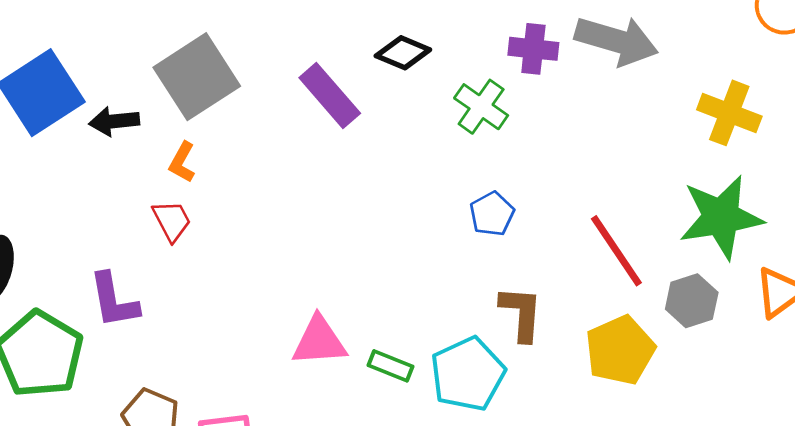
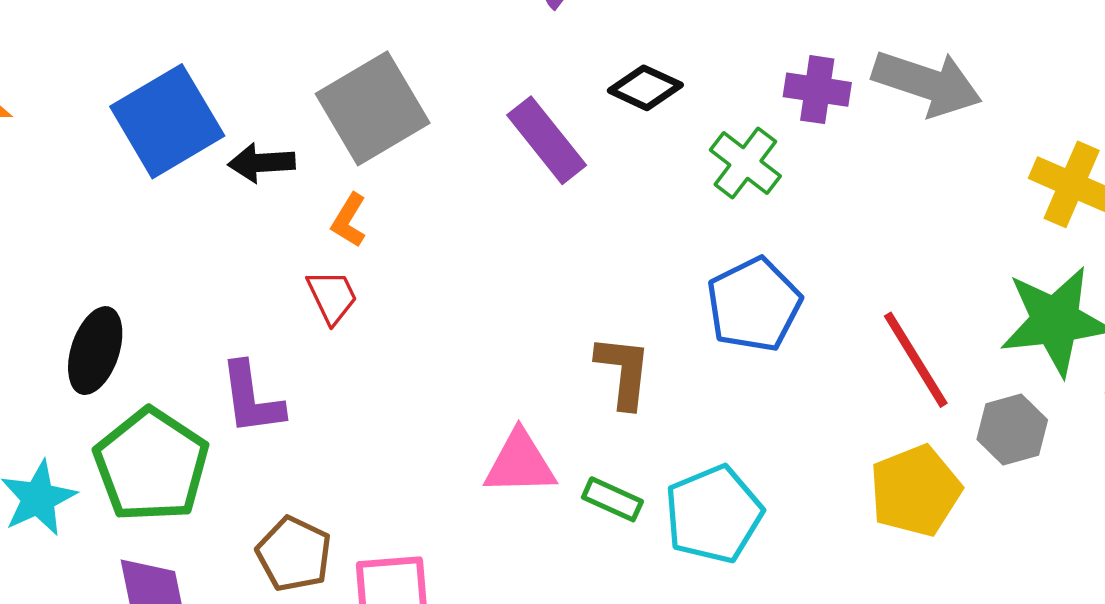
blue pentagon: (492, 214) -> (754, 305), size x1.6
brown L-shape: (521, 313) -> (623, 372), moved

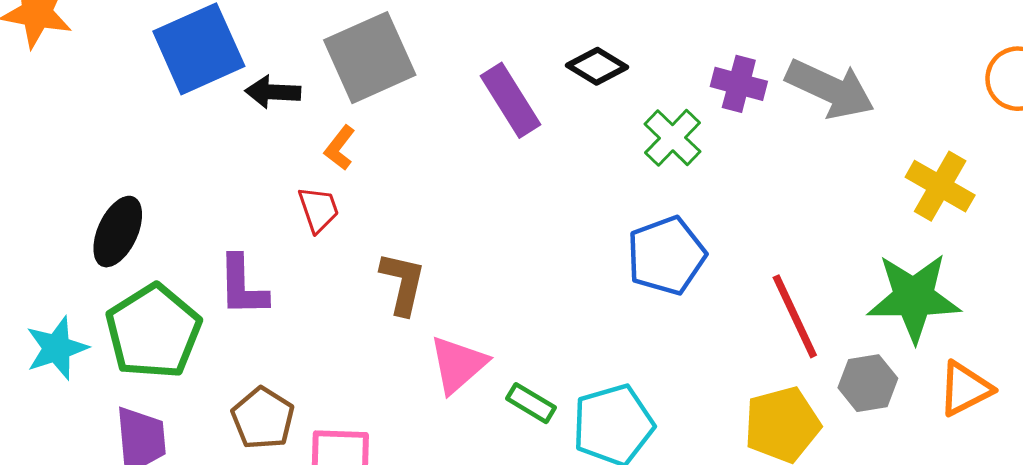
brown L-shape: (623, 372) -> (403, 283), moved
pink triangle: (520, 463) -> (458, 364), turned -46

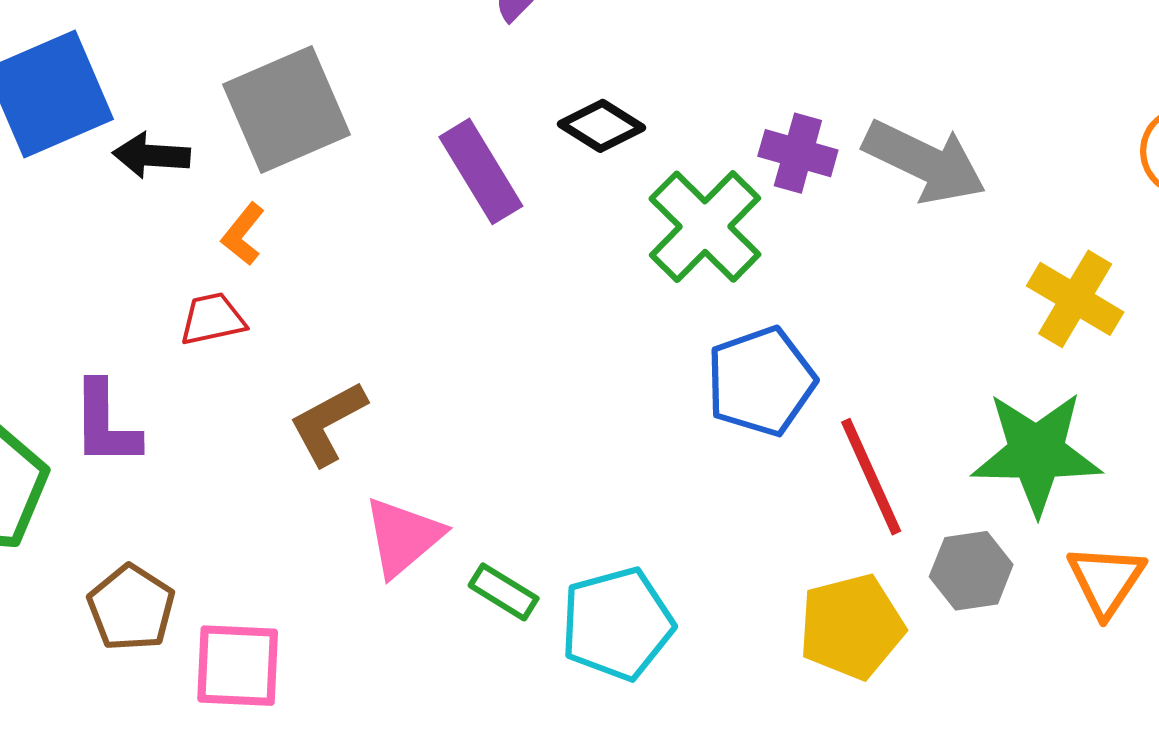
green cross: (673, 138) -> (705, 227), size x1.4
red trapezoid: (319, 209) -> (213, 319), turned -84
blue pentagon: (666, 256) -> (761, 381), moved
brown L-shape: (403, 283) -> (328, 423), turned -132
orange triangle: (965, 389) -> (1106, 580), turned -30

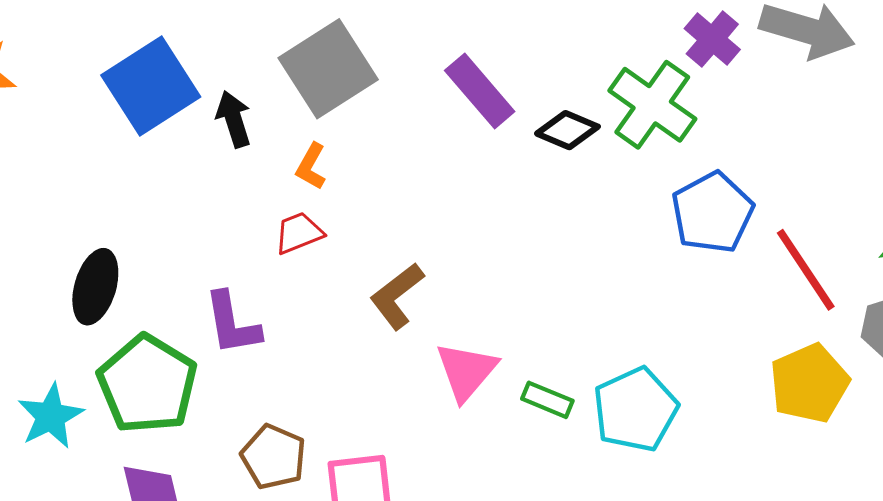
black diamond: (602, 126) -> (567, 130), moved
purple cross: (798, 153) -> (712, 39), turned 34
black arrow: (151, 155) -> (234, 119), turned 78

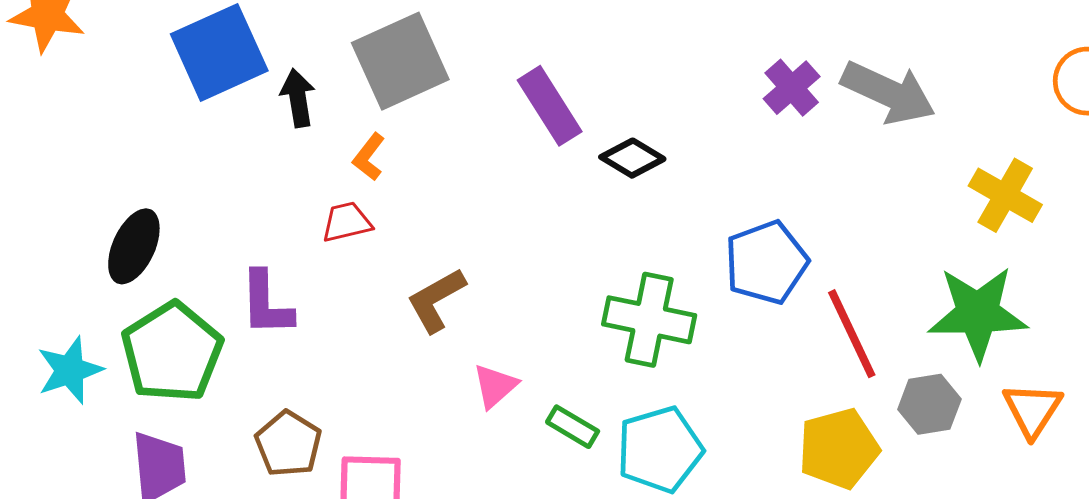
green cross: (652, 105) -> (649, 320), moved, turned -32
pink triangle: (466, 371) -> (495, 386), size x0.7

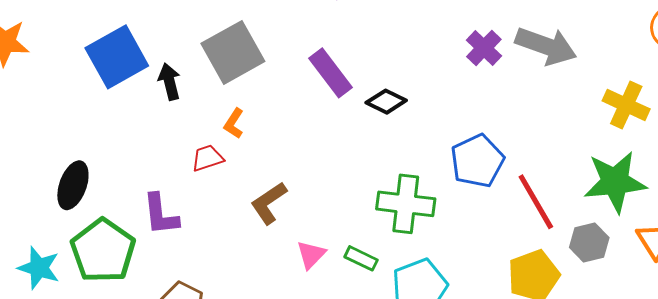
orange L-shape: (369, 157) -> (234, 123), moved
cyan star: (70, 370) -> (39, 268), turned -30
green rectangle: (573, 427) -> (361, 258), moved

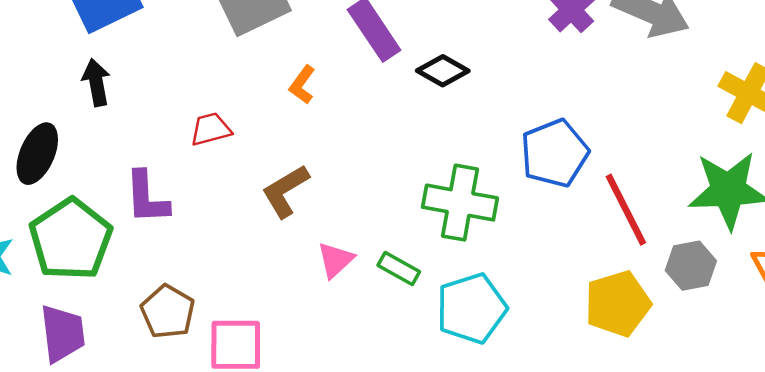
black arrow: (169, 82) -> (96, 82), moved
orange L-shape: (234, 123) -> (302, 85), moved

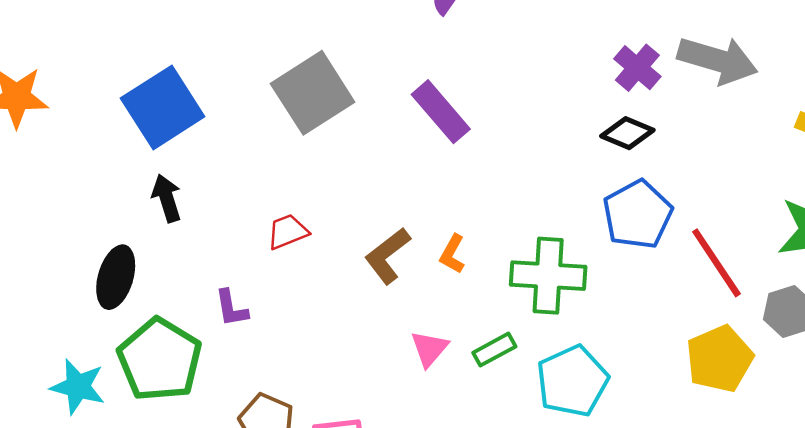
black diamond: (443, 71) -> (627, 133), moved
orange L-shape: (302, 85) -> (452, 254), moved
brown L-shape: (285, 191) -> (387, 256), moved
purple L-shape: (147, 197) -> (231, 308), size x0.7
green rectangle: (399, 268) -> (494, 350), turned -51

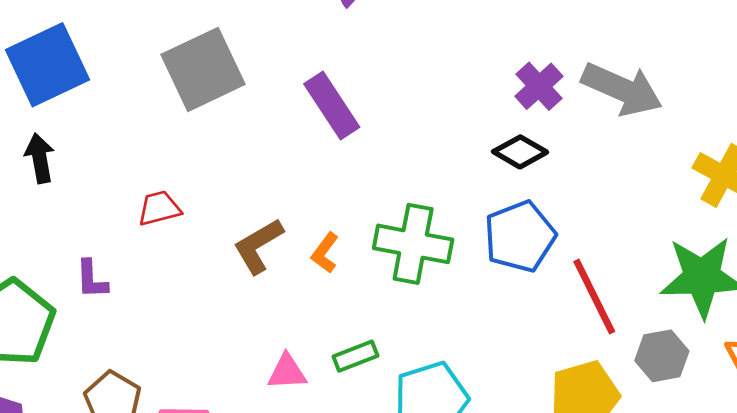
green cross: (548, 276) -> (413, 244), moved
pink triangle: (429, 349) -> (287, 372), moved, turned 39

